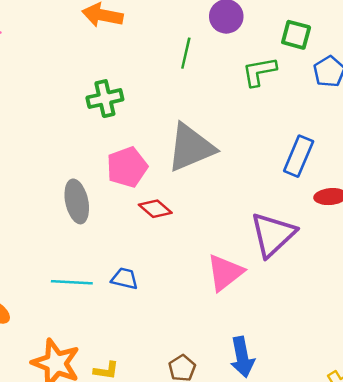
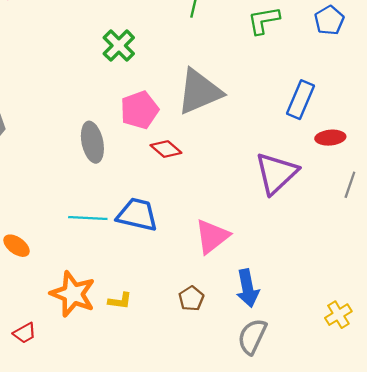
green cross: (105, 99) -> (119, 46), turned -32
pink triangle: (225, 273) -> (212, 236), moved
blue trapezoid: (125, 279) -> (137, 215), size x1.6

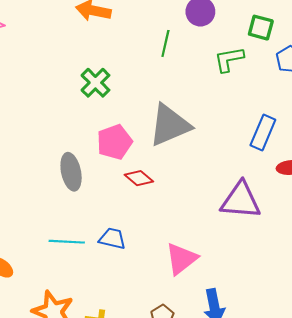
purple triangle: (276, 173) -> (241, 200), turned 48
blue trapezoid: (137, 215) -> (112, 239), size x0.7

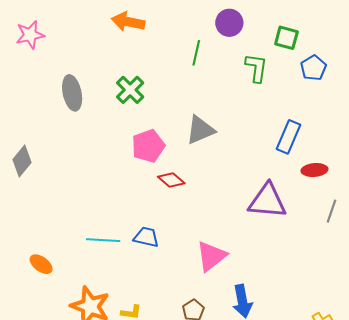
green L-shape: (229, 59) -> (256, 68), turned 108
gray triangle: (170, 125) -> (200, 130), size x0.7
gray ellipse: (71, 172) -> (72, 93), moved

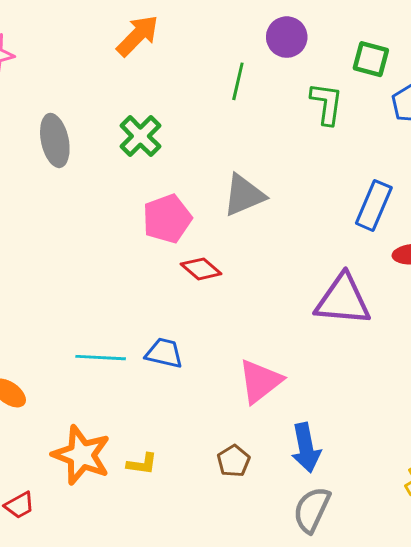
orange arrow: (128, 22) -> (138, 36), turned 124

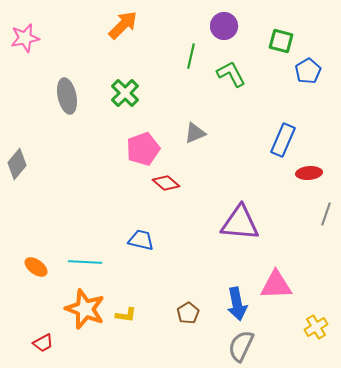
green L-shape: (327, 104) -> (231, 74), moved, turned -36
gray triangle: (244, 195) -> (195, 133), size x0.7
purple triangle: (343, 300) -> (240, 223), moved
cyan line: (101, 358) -> (85, 262), moved
pink triangle: (260, 381) -> (276, 285), moved, turned 36

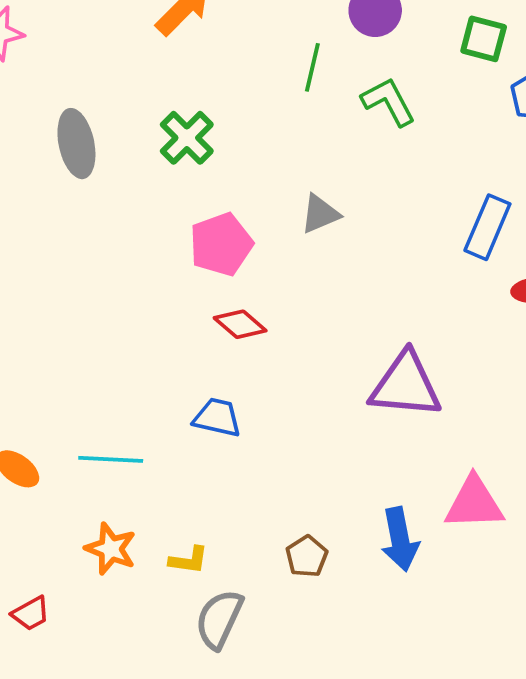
red diamond: (166, 183) -> (240, 324), moved
orange star: (85, 309) -> (111, 549), size x0.7
gray semicircle: (241, 346) -> (219, 619), moved

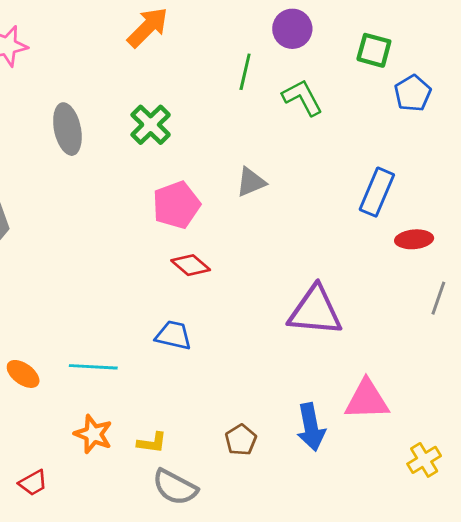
gray semicircle: (219, 619) -> (175, 487), turned -87

